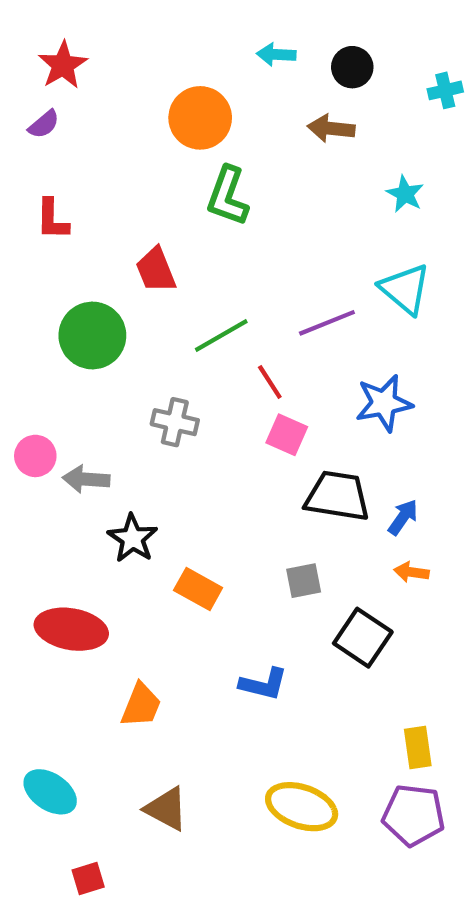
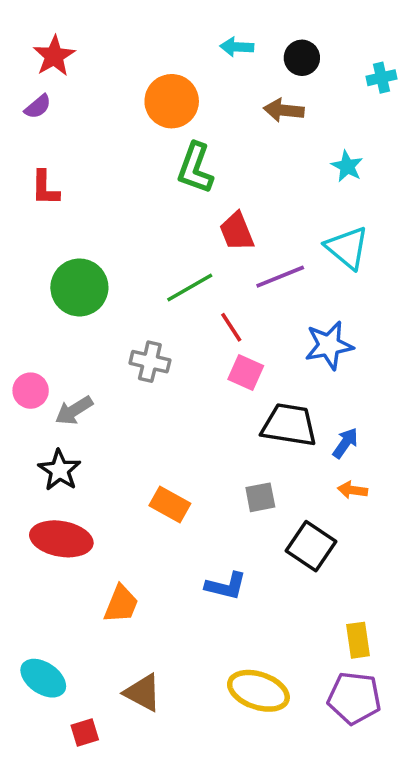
red trapezoid: (156, 270) -> (237, 231), moved
gray arrow: (86, 479) -> (74, 410), turned -36
black star: (133, 538) -> (60, 470), moved
red square: (88, 878) -> (85, 732), moved

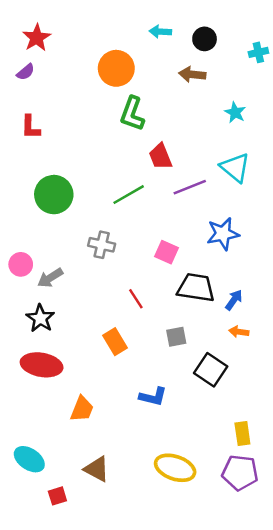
red line: (231, 327) -> (136, 299), moved
orange rectangle: (170, 505) -> (115, 342), turned 30

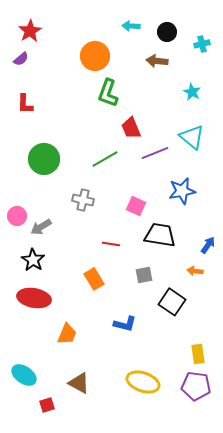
cyan cross: (258, 52) -> (202, 44), moved
red line: (136, 299) -> (111, 244), turned -48
blue arrow: (234, 300) -> (208, 245), moved

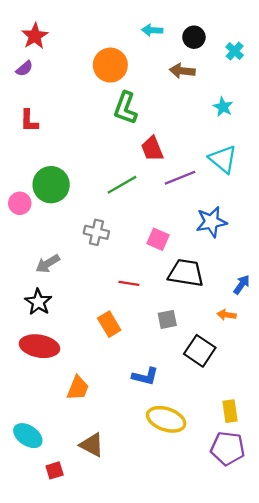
cyan cross: (202, 44) -> (235, 51), turned -35
pink circle: (17, 216) -> (20, 203), moved
yellow ellipse: (143, 382) -> (166, 419), moved

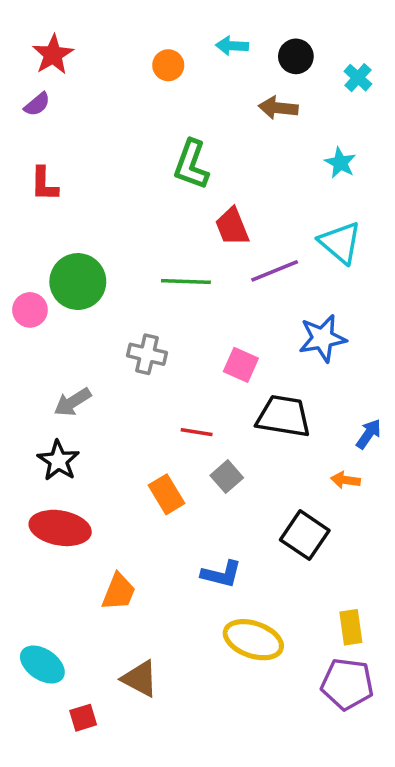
orange circle: (110, 65) -> (168, 65), moved, size x0.6
green line: (122, 185) -> (186, 282), turned 32
gray square: (167, 319) -> (227, 477), moved, turned -30

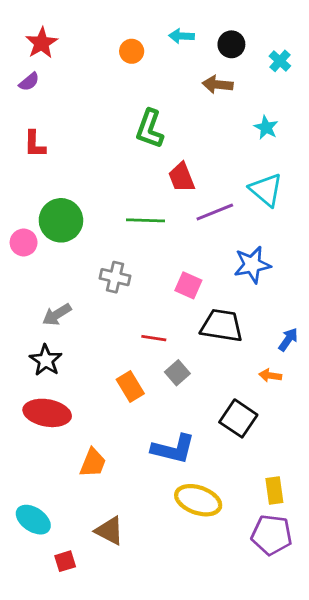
blue L-shape: (221, 574) -> (173, 449), size x1.4

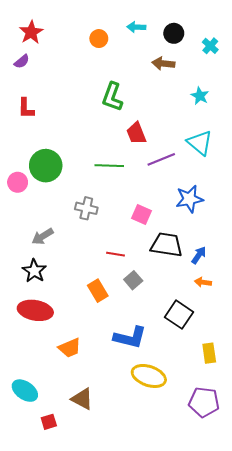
blue arrow: (288, 339) -> (199, 255), moved
orange trapezoid: (93, 463) -> (70, 348), turned 45
yellow rectangle: (274, 491) -> (209, 353), moved

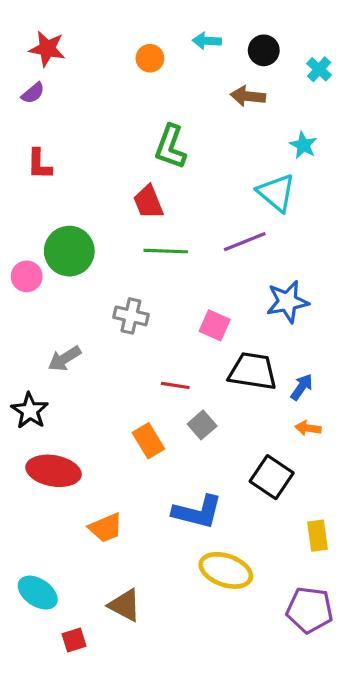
red star: (31, 32) -> (47, 49), turned -30
red trapezoid: (136, 133) -> (148, 202), moved
cyan triangle: (200, 143) -> (276, 193), moved
black star: (34, 271) -> (30, 411), moved

